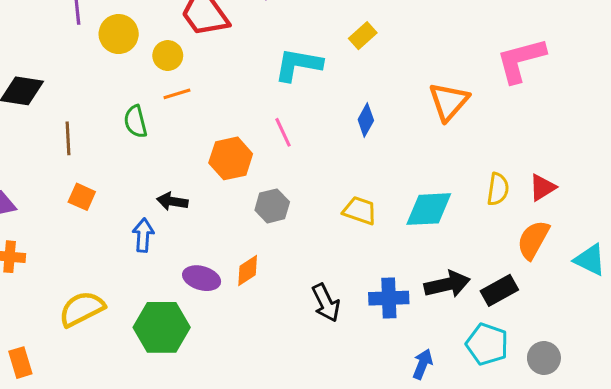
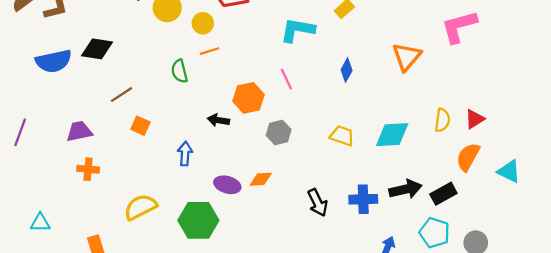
brown line: (68, 138) -> (122, 95), moved, turned 60
black arrow: (172, 201) -> (218, 120), moved
orange diamond: (248, 270) -> (261, 179), turned 30

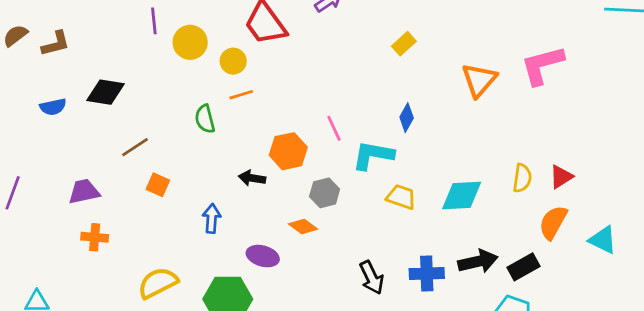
cyan L-shape: (298, 30) -> (373, 155), moved
orange triangle: (407, 57) -> (479, 80), moved
blue semicircle: (54, 61) -> (53, 107), size x0.6
orange diamond: (261, 179) -> (303, 226), moved, turned 40

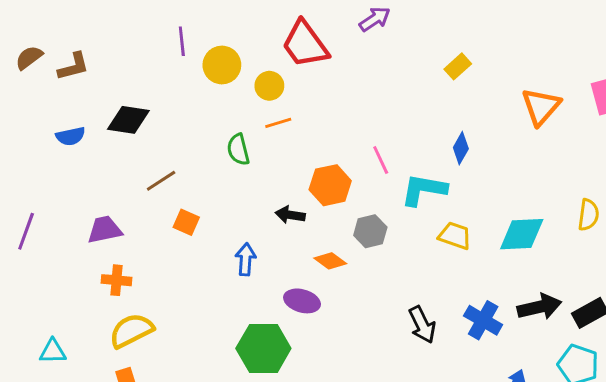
orange diamond: (303, 226) -> (330, 261), moved
blue cross: (427, 274) -> (483, 320), turned 32
yellow semicircle: (158, 283) -> (131, 331), moved

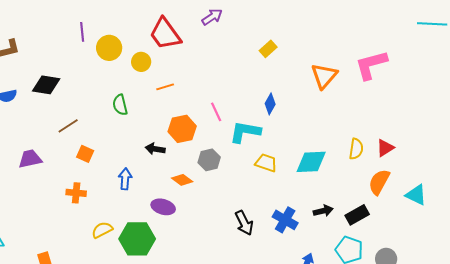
orange line: (278, 123) -> (165, 87), moved
orange cross: (117, 280) -> (76, 193), moved
black arrow: (539, 307) -> (323, 211), size x0.7
yellow semicircle: (131, 331) -> (102, 230), moved, size x0.7

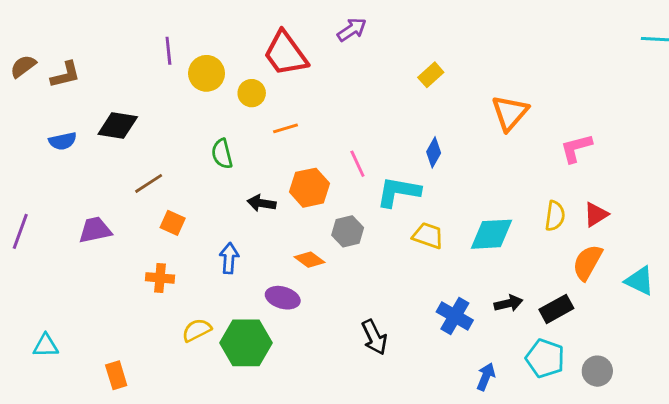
pink L-shape: (371, 65) -> (576, 148), moved, size x0.7
black arrow: (155, 149) -> (262, 203), moved
black arrow: (244, 223) -> (374, 337), moved

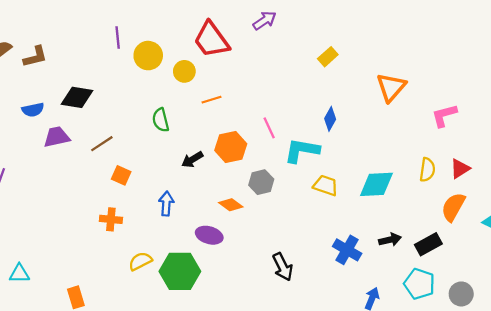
black arrow: (262, 203) -> (192, 160), turned -40
purple trapezoid: (95, 230) -> (57, 137), moved

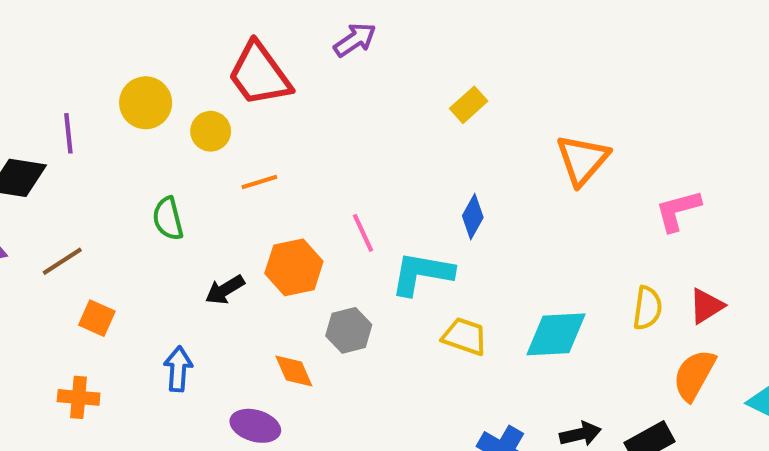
purple line: (118, 37) -> (68, 133), moved
orange diamond: (231, 205) -> (294, 371), turned 30

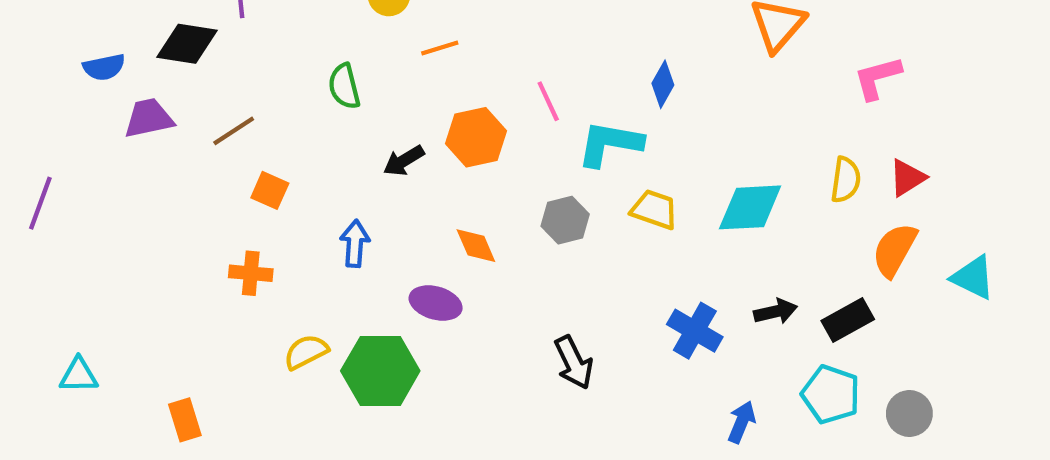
gray hexagon: (349, 330) -> (565, 220), moved

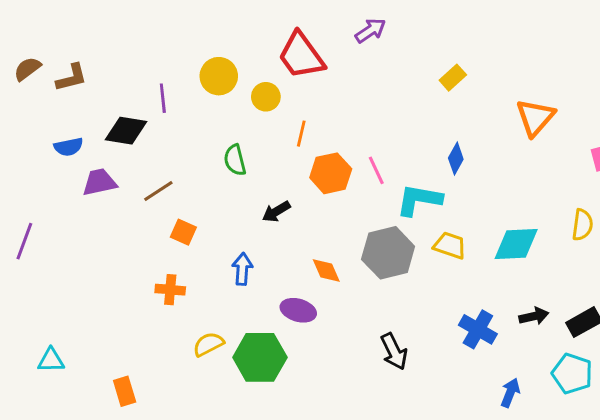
orange line: (440, 48) -> (301, 134), turned -60
orange hexagon: (476, 137) -> (331, 173), moved
gray hexagon: (565, 220) -> (388, 253), size x1.6

